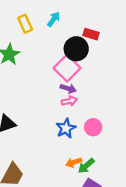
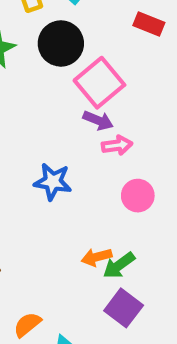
black circle: (76, 49) -> (61, 43), moved
pink arrow: (69, 101) -> (117, 145), moved
blue star: (66, 128) -> (53, 182), moved, turned 30

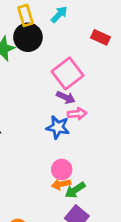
black circle: (61, 43) -> (28, 37), moved
blue star: (53, 182) -> (58, 127), moved
pink circle: (138, 196) -> (62, 169), moved

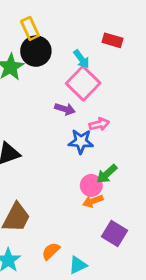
cyan arrow: (59, 14) -> (81, 59), moved, turned 108
purple arrow: (66, 97) -> (65, 109), moved
green arrow: (75, 190) -> (107, 174), moved

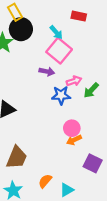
green arrow: (107, 174) -> (91, 90), moved

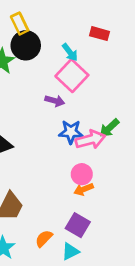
pink arrow: (74, 81) -> (90, 140), moved, size x1.5
purple square: (93, 163) -> (78, 225), moved

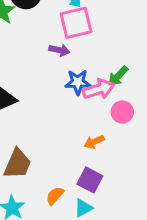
pink square: (72, 76) -> (76, 23), turned 36
pink circle: (82, 174) -> (122, 112), moved

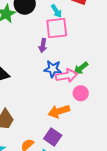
purple arrow: (59, 50) -> (43, 45), turned 80
orange arrow: (94, 142) -> (59, 111), size x1.5

